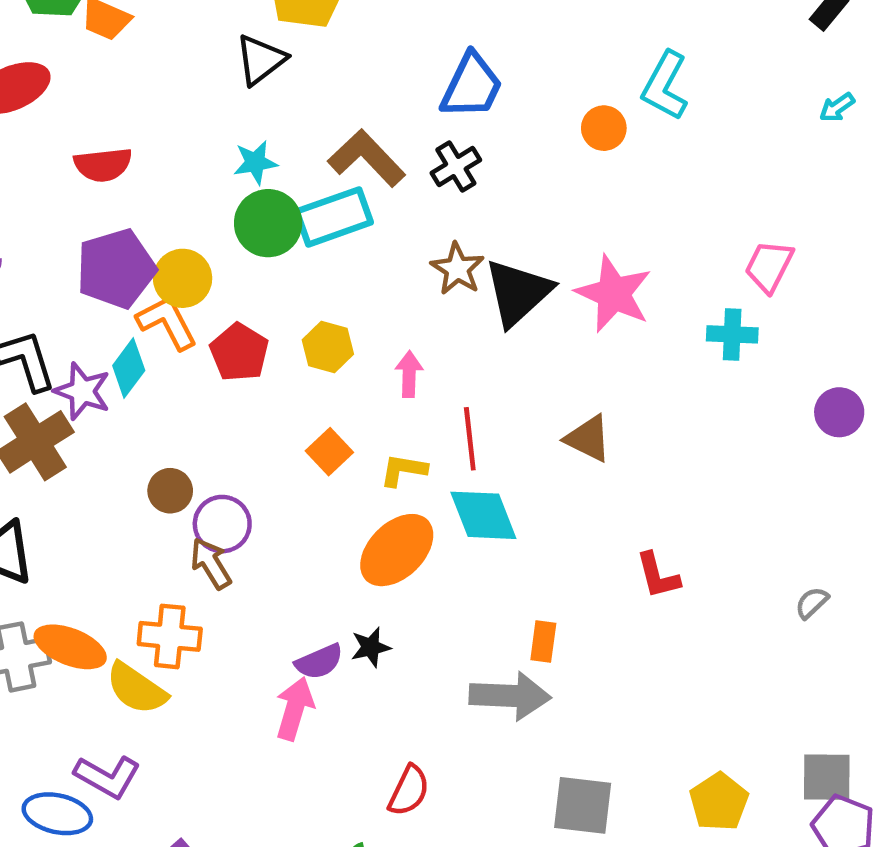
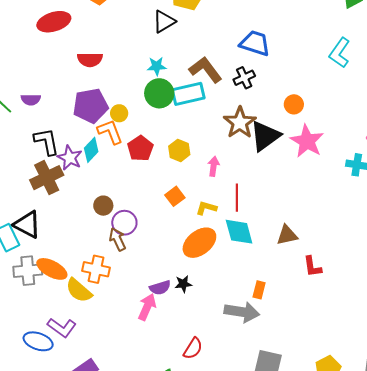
blue trapezoid: (472, 86) -> (255, 43), turned -104
orange circle: (604, 128) -> (294, 104), moved
brown star: (457, 269) -> (240, 123), size x1.4
yellow circle: (183, 278) -> (119, 113), size x0.7
brown triangle: (588, 439) -> (287, 235), moved, turned -45

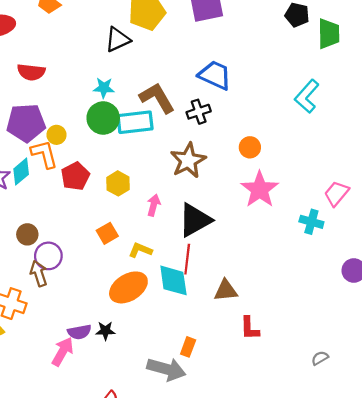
black triangle: (265, 136) -> (195, 220), moved
red line: (237, 198) -> (187, 259), moved

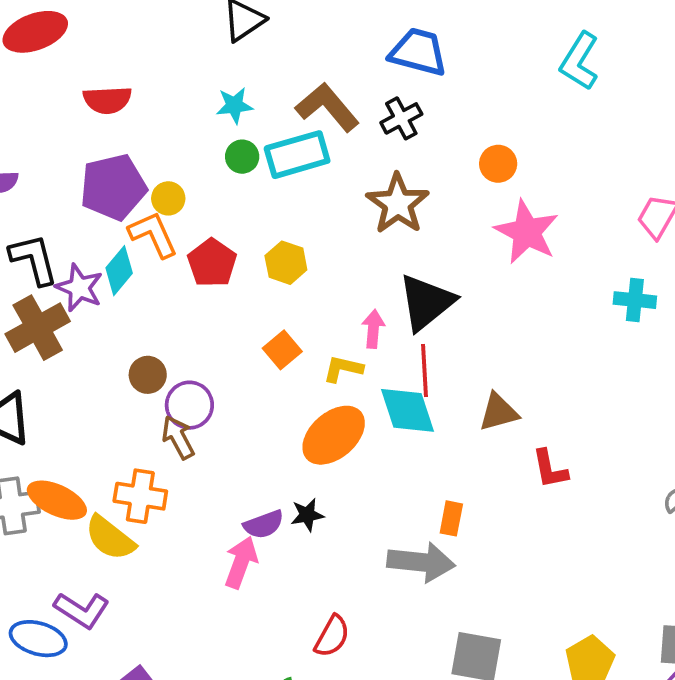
green circle: (103, 118) -> (242, 157), size x0.6
pink arrow: (154, 205) -> (373, 329), moved
cyan cross: (311, 222) -> (635, 300), moved

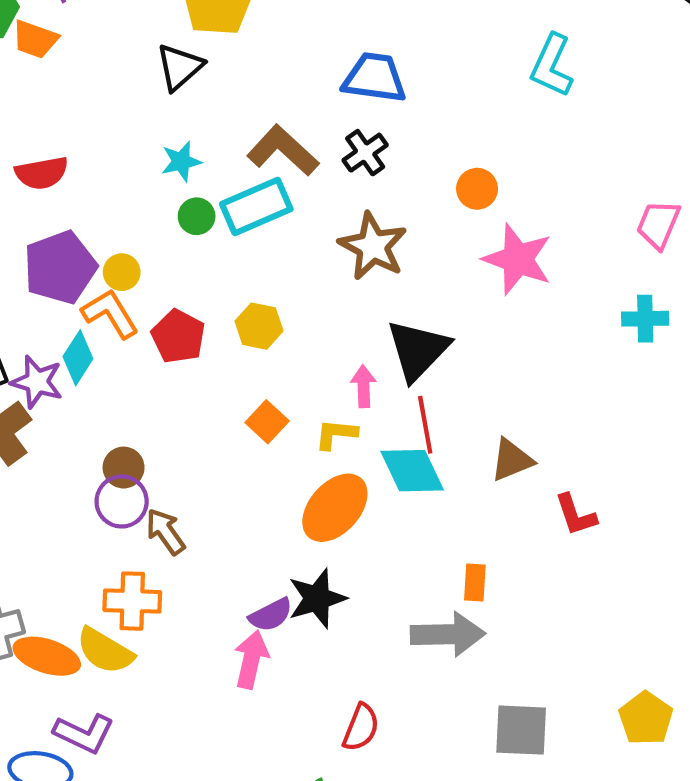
purple circle: (189, 405) -> (122, 501), moved
orange ellipse: (57, 500) -> (47, 656), moved
black star: (307, 515) -> (317, 598), size x1.6

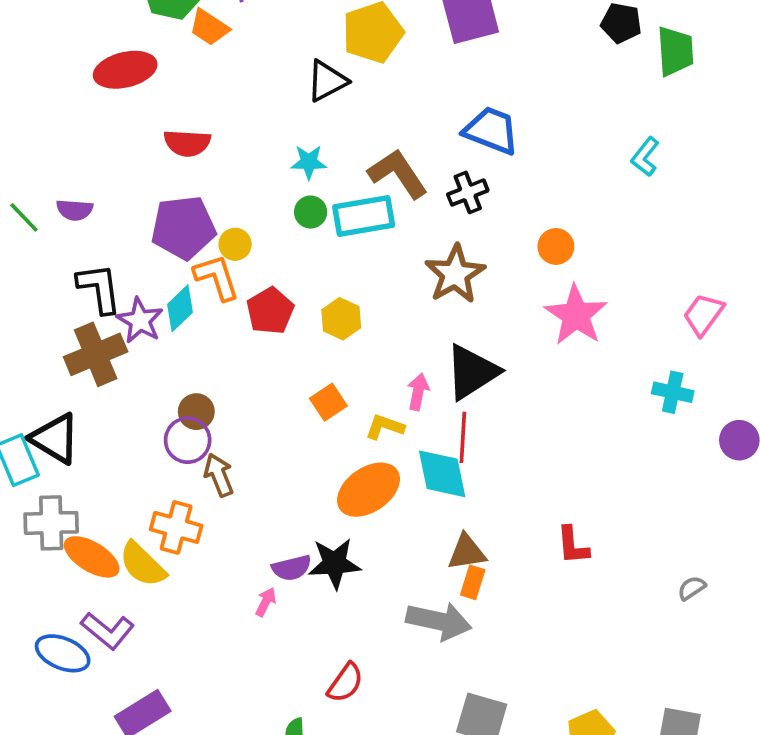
cyan L-shape: (552, 66) -> (645, 157), size x0.7
brown triangle: (512, 460) -> (467, 552), moved
pink arrow: (251, 659) -> (266, 602), size x0.6

